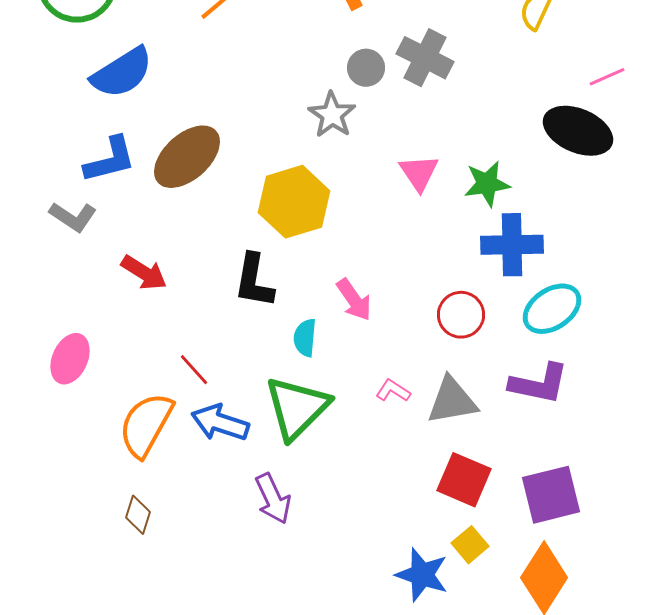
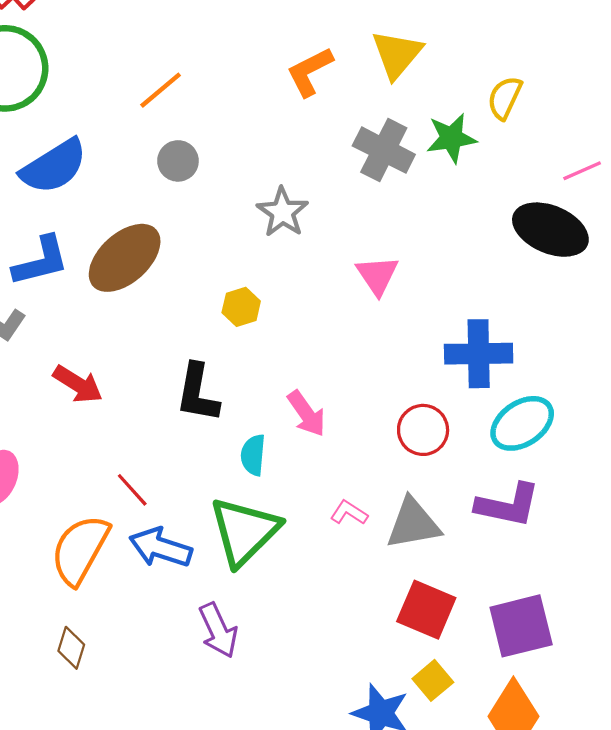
gray circle: (366, 68) -> (178, 161), moved
green star: (487, 184) -> (451, 138), moved
yellow hexagon: (294, 202) -> (241, 307), size x0.5

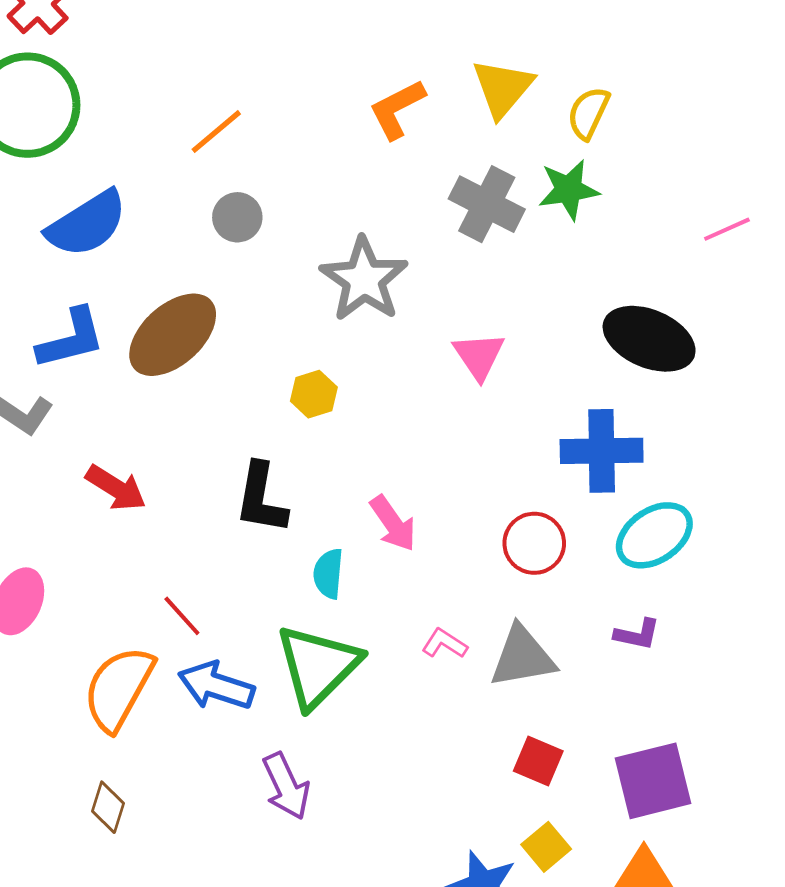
yellow semicircle: (505, 98) -> (588, 113), moved
gray star: (283, 212) -> (364, 279), size x1.4
black ellipse: (550, 230) -> (649, 339), moved
purple L-shape: (508, 505) -> (637, 634), size x0.6
red square: (426, 610) -> (538, 761), size x0.7

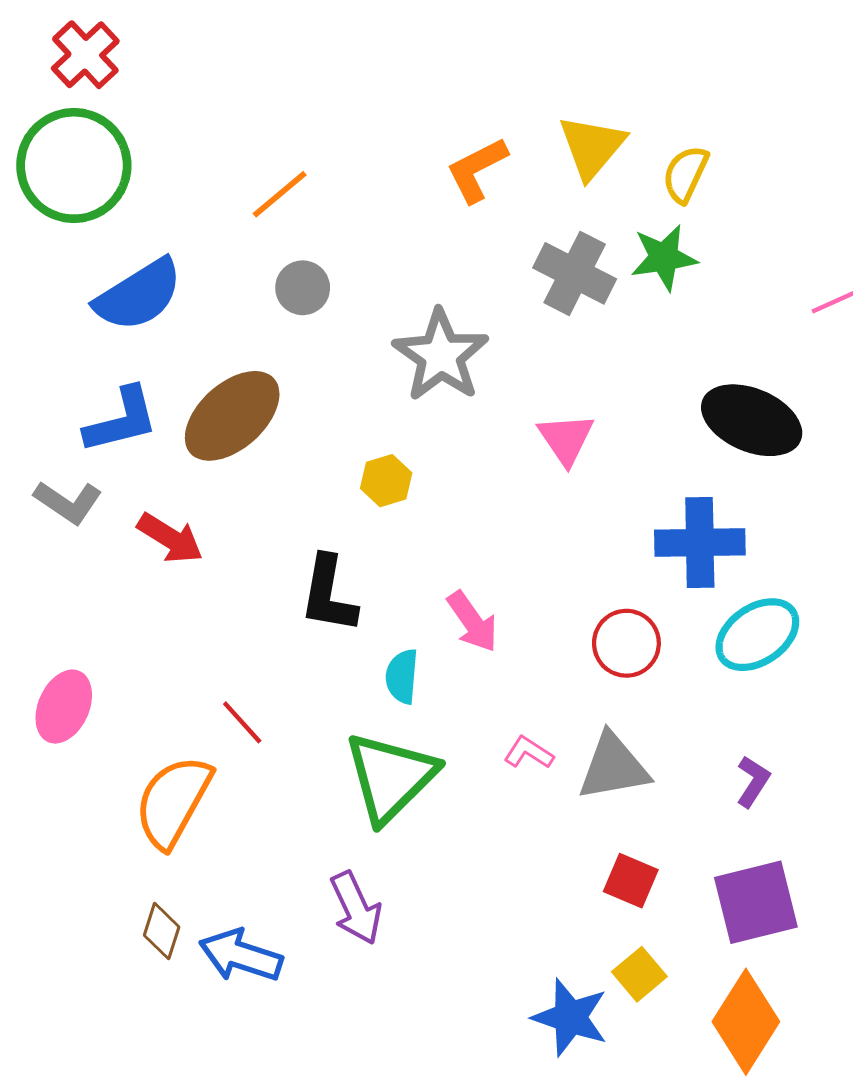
red arrow: (116, 488) -> (170, 538), moved
purple L-shape: (637, 634) -> (753, 781), moved, turned -69
blue arrow: (216, 686) -> (241, 956), moved

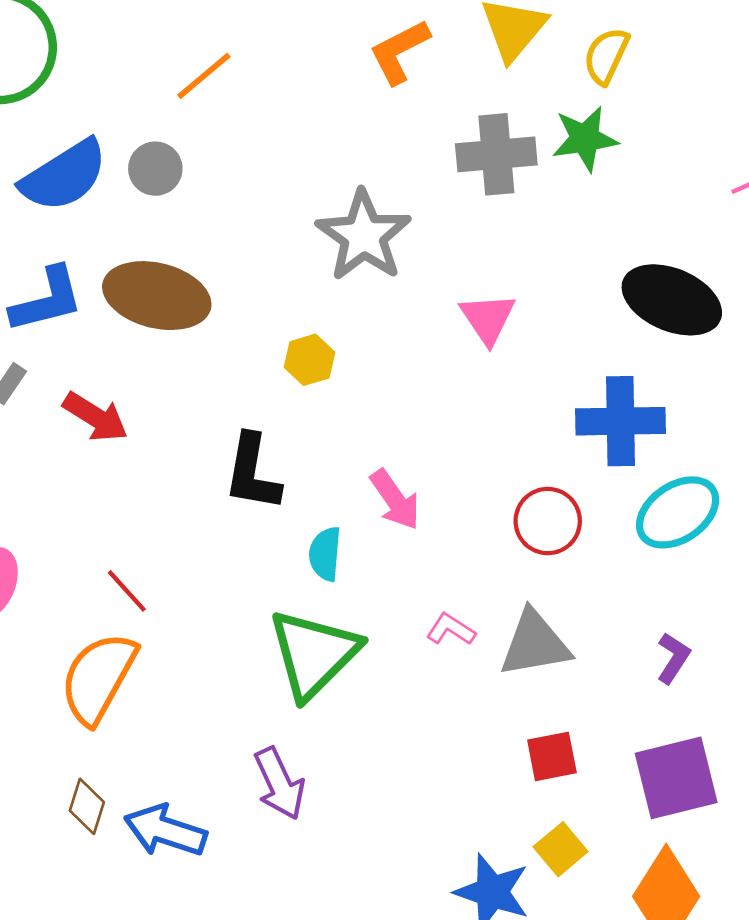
gray cross: (575, 273) -> (496, 154), turned -32
gray circle: (303, 288) -> (155, 169), moved
brown ellipse: (232, 416) -> (157, 296), turned 56
red line: (242, 722) -> (127, 591), moved
red square: (631, 881) -> (552, 756), turned -34

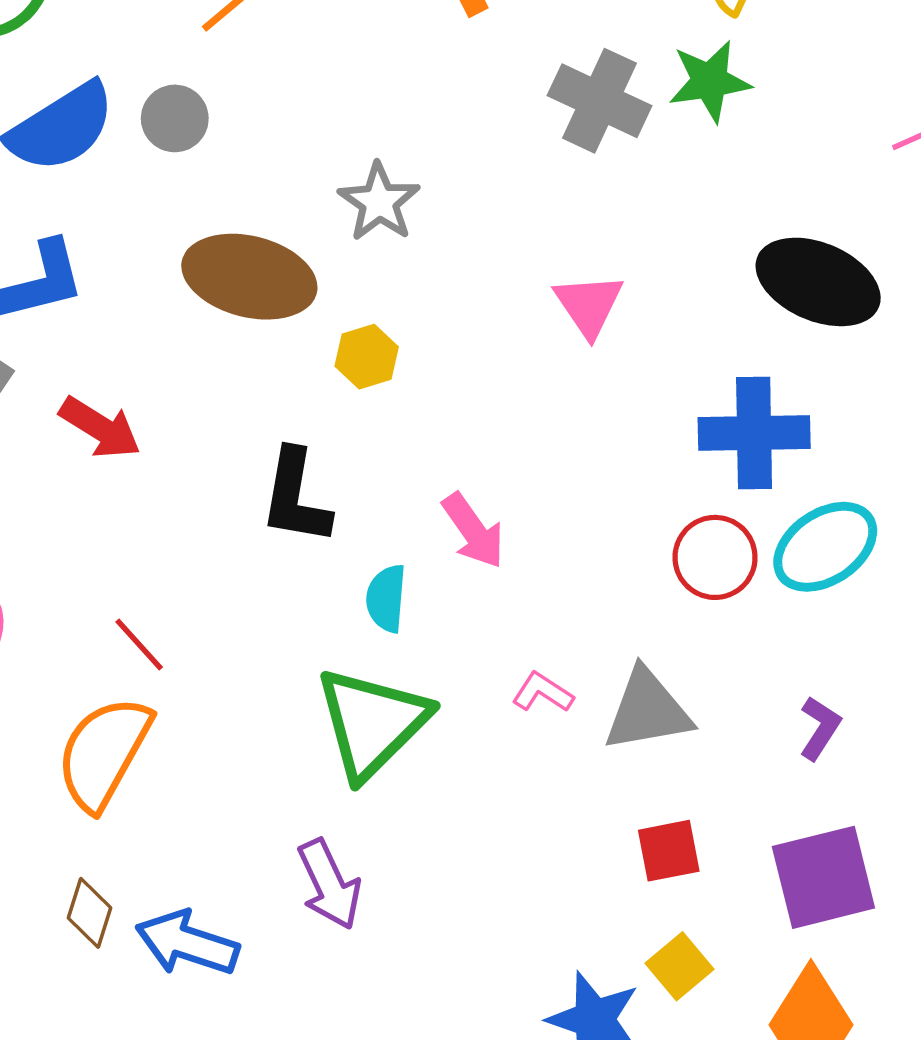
gray cross: (496, 154) -> (599, 101), turned 30
gray star: (364, 236) -> (379, 202), moved, size x0.7
brown ellipse: (157, 296) -> (249, 277), moved
red circle: (548, 521) -> (715, 557), moved

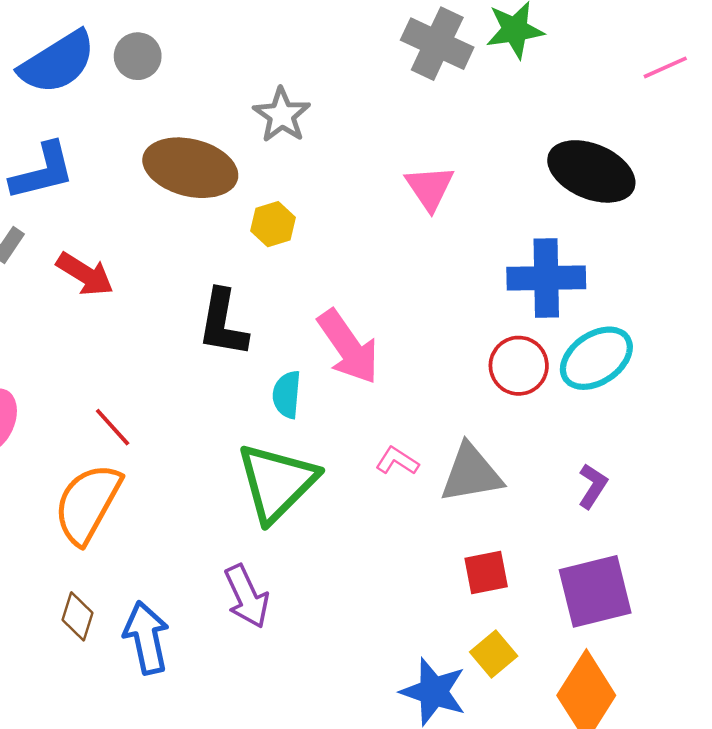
pink arrow: (473, 531) -> (348, 347), size x1.4
blue arrow: (187, 943) -> (146, 638), turned 60

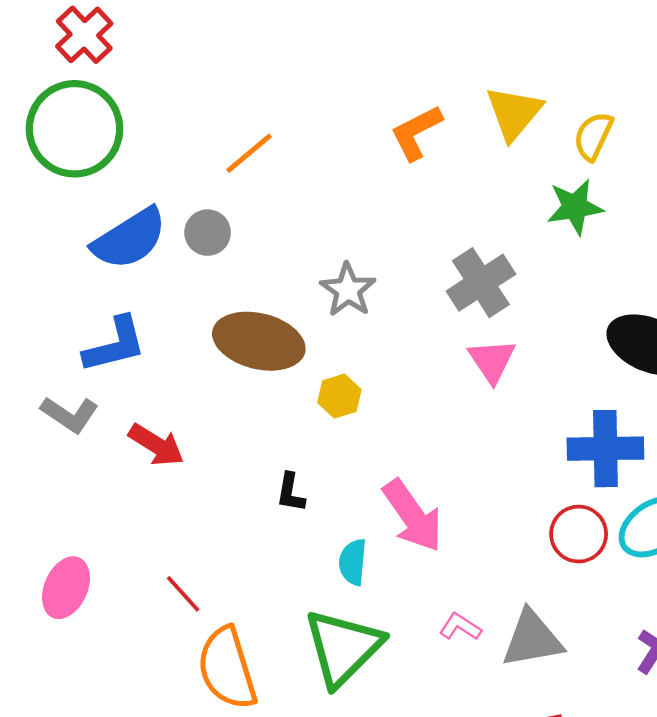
gray cross: (437, 44) -> (481, 283), moved, turned 32
black L-shape: (223, 323) -> (291, 493), size x0.6
orange semicircle: (88, 504) -> (227, 668), moved, turned -46

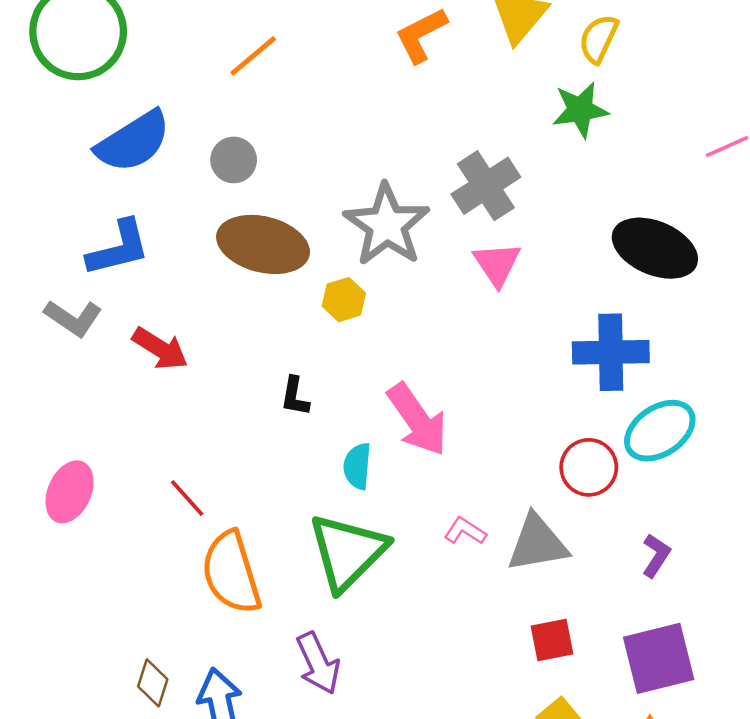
gray circle: (208, 233) -> (234, 160), moved
gray star: (348, 290) -> (387, 225), moved, size x1.5
red circle: (579, 534) -> (589, 467), moved

